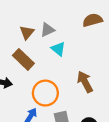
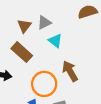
brown arrow: (85, 82) -> (70, 71), moved

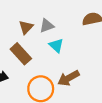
brown arrow: (70, 71) -> (69, 78), turned -95

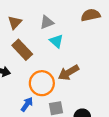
brown triangle: (26, 27) -> (15, 22), moved

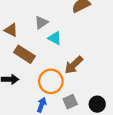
brown triangle: (15, 22) -> (11, 30), turned -32

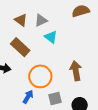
brown triangle: (11, 30) -> (21, 20), moved
brown arrow: (74, 65) -> (76, 71), moved, turned 114

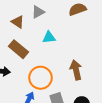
gray triangle: (41, 20) -> (38, 12), moved
cyan triangle: (51, 37) -> (49, 37), turned -40

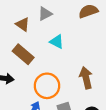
cyan triangle: (49, 37) -> (57, 42), turned 32

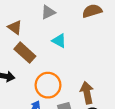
brown triangle: (23, 24) -> (15, 27), moved
brown arrow: (86, 78) -> (87, 93), moved

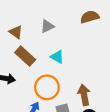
gray triangle: (48, 12) -> (47, 26), moved
cyan triangle: (59, 41) -> (57, 57), moved

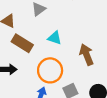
brown arrow: (84, 95) -> (86, 55), moved

